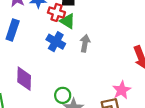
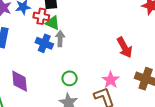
gray arrow: (85, 43) -> (60, 39), moved
green circle: (63, 95) -> (70, 78), moved

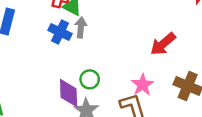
red arrow: (124, 47) -> (163, 44), turned 75
purple diamond: (20, 81) -> (69, 93), moved

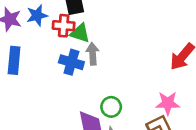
pink star: (142, 85) -> (168, 103), turned -30

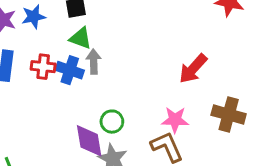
red cross: (64, 26) -> (43, 67), moved

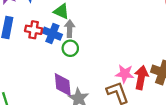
red arrow: (193, 69) -> (141, 78), moved, turned 145
green circle: (112, 122) -> (70, 48), moved

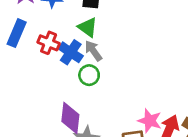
gray arrow: (70, 29) -> (93, 51), turned -49

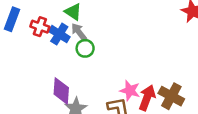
green circle: (89, 75) -> (85, 48), moved

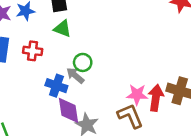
gray arrow: (79, 32) -> (75, 75), moved
blue cross: (59, 34) -> (56, 86), moved

